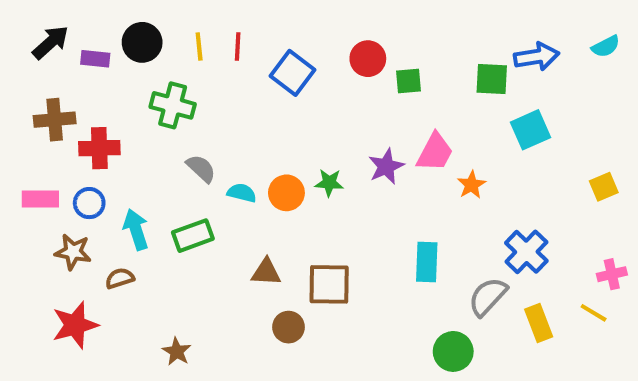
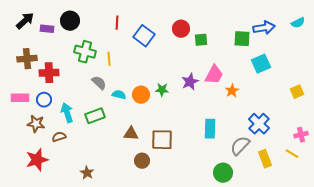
yellow line: (199, 46) -> (109, 59), moved

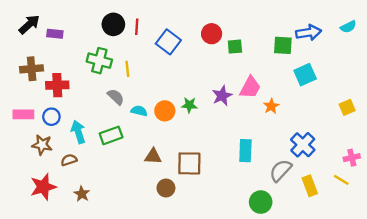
black circle: (70, 21) -> (113, 24), moved
brown star: (87, 173) -> (82, 194), moved

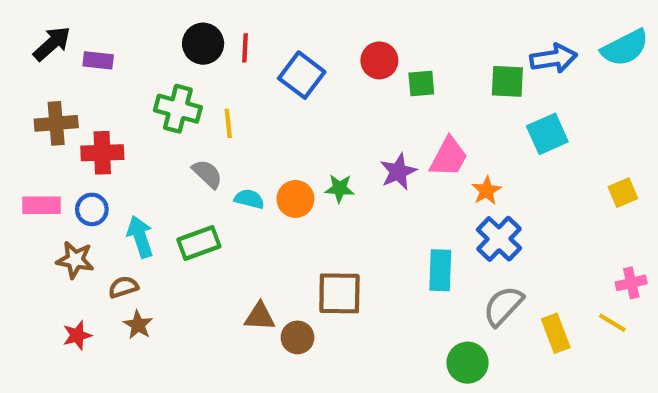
cyan semicircle: (348, 27) -> (625, 48), size x1.6
blue cross: (303, 145) -> (499, 239), moved
brown triangle: (153, 156) -> (260, 316), moved
red star: (43, 187) -> (77, 335), size x0.6
brown star: (82, 194) -> (138, 325), moved

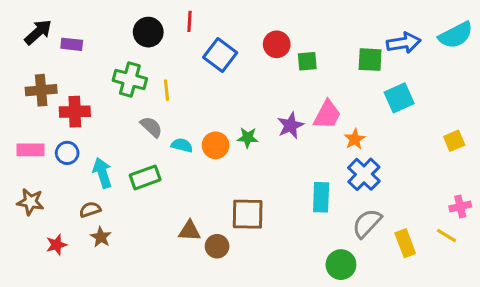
red line: (245, 48) -> (190, 21), moved
brown star: (75, 260) -> (30, 202), moved

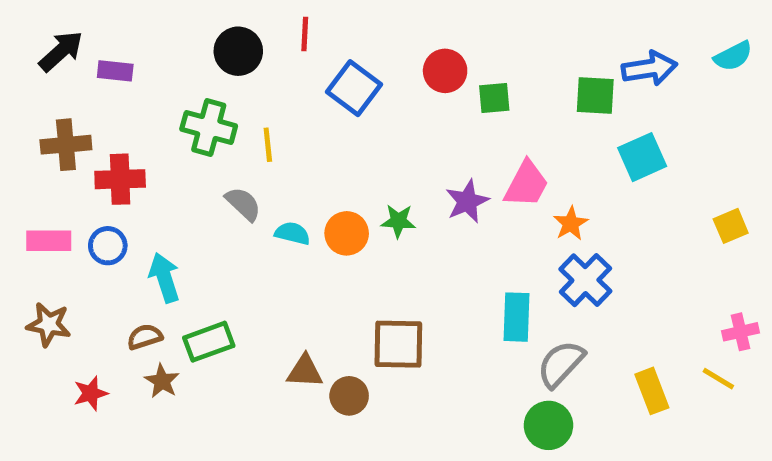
cyan semicircle: (456, 35) -> (733, 56), size x0.7
green rectangle: (145, 177) -> (209, 342), moved
gray semicircle: (367, 223) -> (561, 364), moved

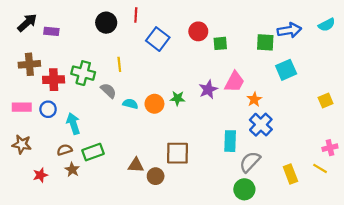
green cross: (209, 127) -> (83, 73), moved

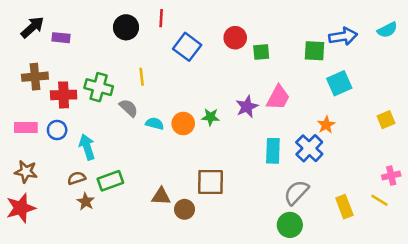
orange star: (254, 99) -> (326, 125), moved
cyan rectangle: (230, 141) -> (273, 151), moved
red star: (40, 175) -> (21, 208), moved, size x1.6

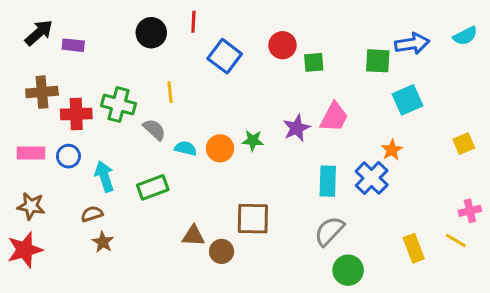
green rectangle: (110, 181) -> (153, 187), moved
gray semicircle: (296, 192) -> (329, 231), moved

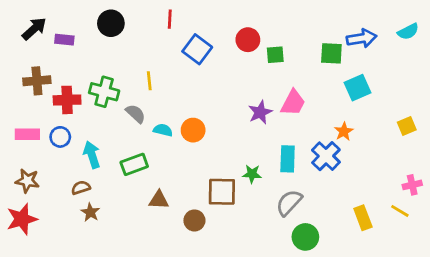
black circle: (151, 33) -> (111, 23), moved
green star: (253, 141) -> (252, 174), moved
brown triangle: (193, 236) -> (159, 200), moved

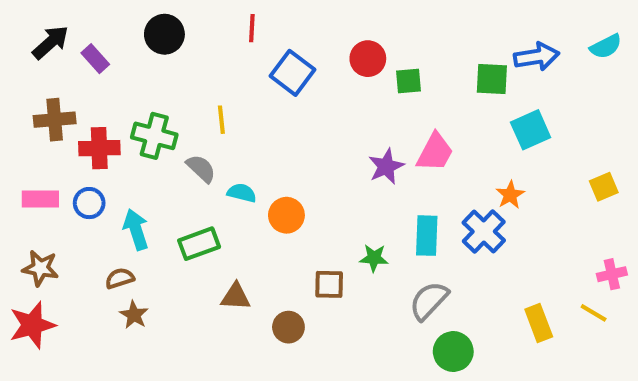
purple rectangle: (64, 40) -> (95, 59), turned 42
orange circle: (193, 130) -> (286, 215), moved
brown square: (222, 192) -> (329, 284), size x0.7

